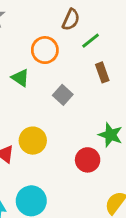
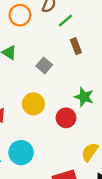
orange circle: (45, 50) -> (20, 15), moved
yellow circle: (33, 141) -> (33, 104), moved

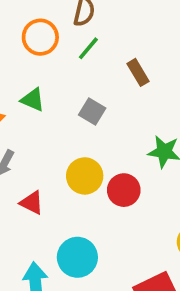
green line: (65, 21) -> (88, 48), moved
red circle: (66, 118) -> (124, 190), moved

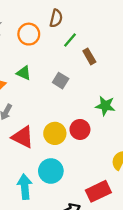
green line: (88, 48) -> (70, 40), moved
yellow circle: (85, 176) -> (55, 133), moved
red triangle: (32, 203) -> (23, 137), size x1.5

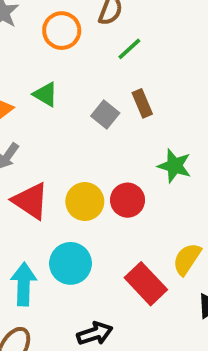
brown rectangle: (89, 56) -> (142, 103), moved
red rectangle: (98, 191) -> (146, 284), moved, turned 65

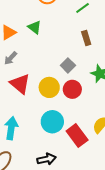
gray square: (105, 114) -> (68, 65), moved
cyan circle: (70, 263) -> (52, 122), moved

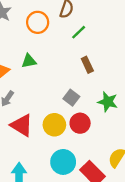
green triangle: (35, 27) -> (29, 61), turned -40

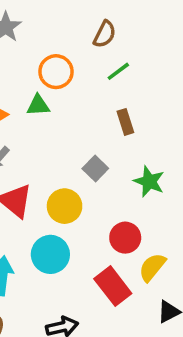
orange circle: (38, 22) -> (56, 72), moved
red circle: (80, 123) -> (125, 238), moved
cyan circle: (63, 162) -> (50, 254), moved

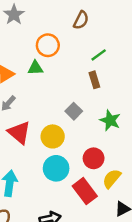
green line: (118, 71) -> (99, 55), moved
cyan circle: (50, 254) -> (56, 168), moved

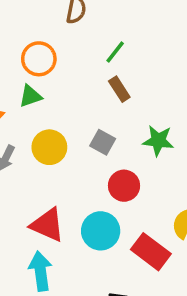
red triangle: (19, 133) -> (47, 225), moved
yellow circle: (53, 136) -> (49, 147), moved
red circle: (94, 158) -> (124, 186), moved

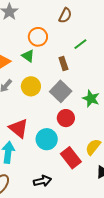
brown rectangle: (119, 89) -> (63, 64), moved
green triangle: (30, 96) -> (28, 56), turned 40
gray square: (103, 142) -> (61, 91), size x1.5

